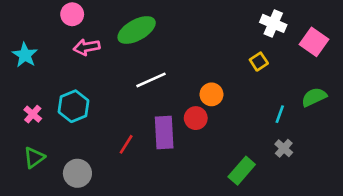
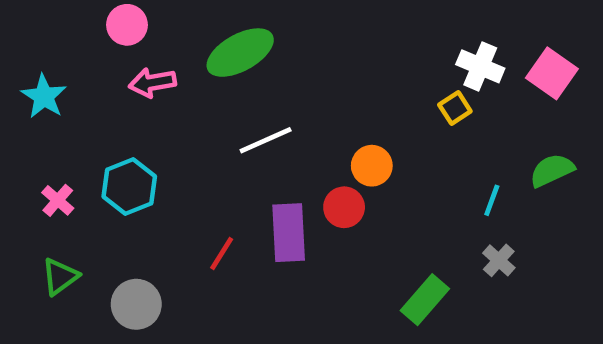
white cross: (273, 23) -> (480, 66), moved

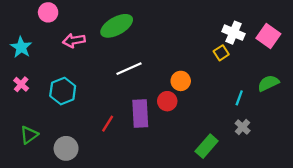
pink circle: (127, 25) -> (48, 12), moved
pink cross: (58, 200) -> (21, 84), moved

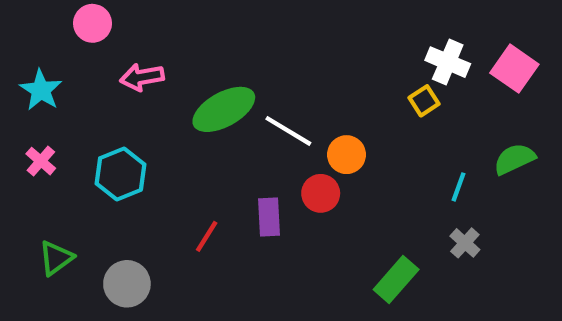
green ellipse: (117, 26) -> (224, 109), moved
white line: (129, 69) -> (288, 131), moved, turned 55
purple rectangle: (140, 114) -> (269, 217), size x0.7

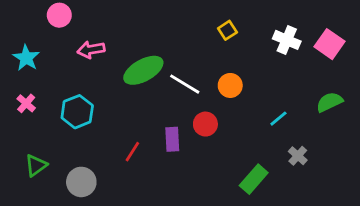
yellow square: (424, 101) -> (227, 30), moved
orange circle: (347, 155) -> (230, 85), moved
cyan line: (458, 187) -> (278, 119), moved, turned 30

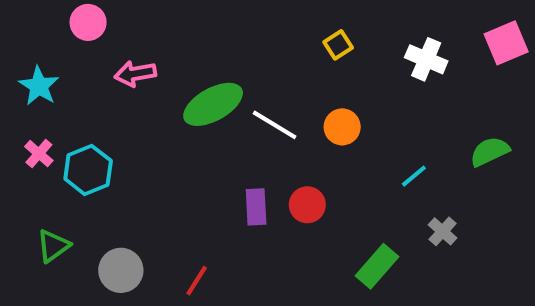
pink square: (329, 44) -> (506, 43), moved, turned 32
cyan hexagon: (77, 112) -> (88, 170), moved
red circle: (205, 124) -> (307, 205), moved
red line: (132, 152) -> (197, 281), moved

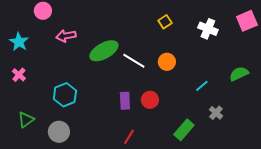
cyan hexagon: (88, 170) -> (65, 95), moved
red line: (197, 281) -> (129, 137), moved

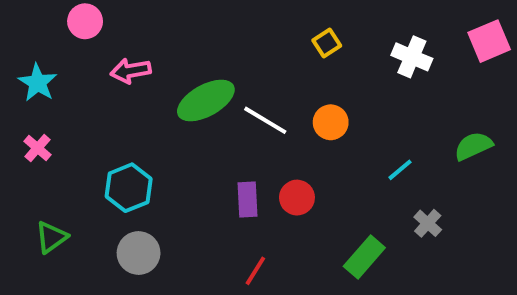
gray circle: (59, 132) -> (139, 253), moved

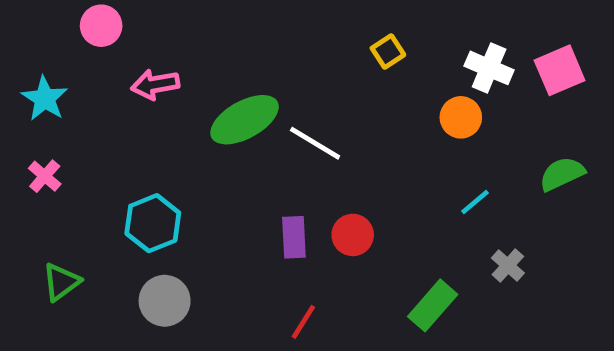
pink square: (489, 41) -> (560, 70), moved
orange circle: (331, 122) -> (461, 117), moved

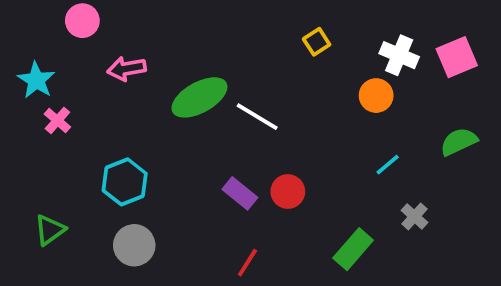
pink cross: (45, 176) -> (57, 120), moved
purple rectangle: (294, 237) -> (240, 193), turned -48

